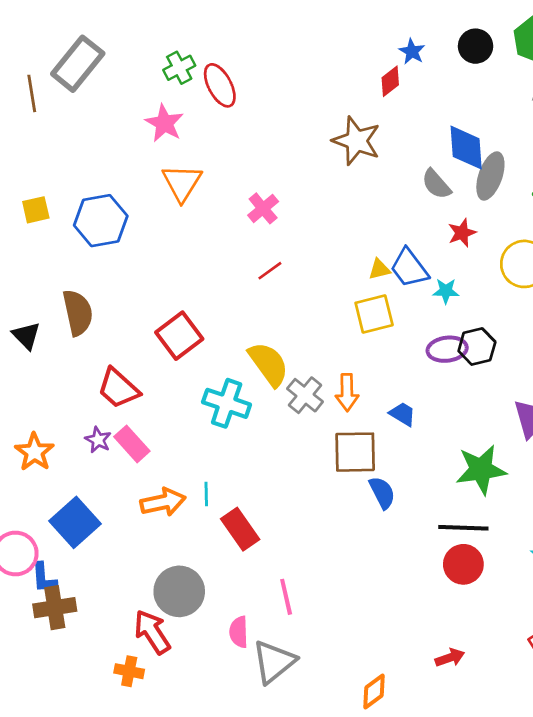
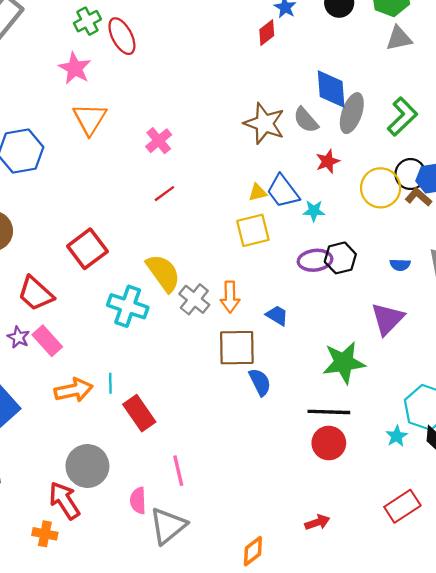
brown star: (356, 141) -> (264, 123), moved

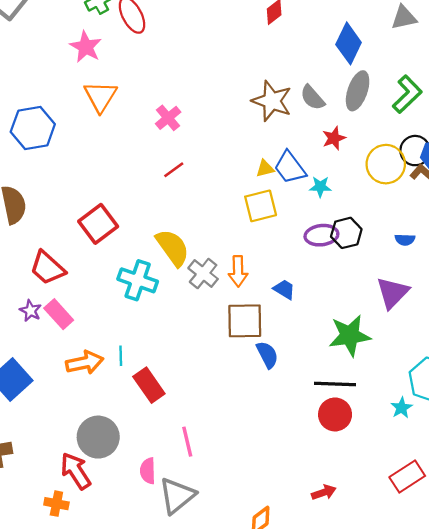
blue diamond: (331, 89) -> (349, 43), moved, turned 30

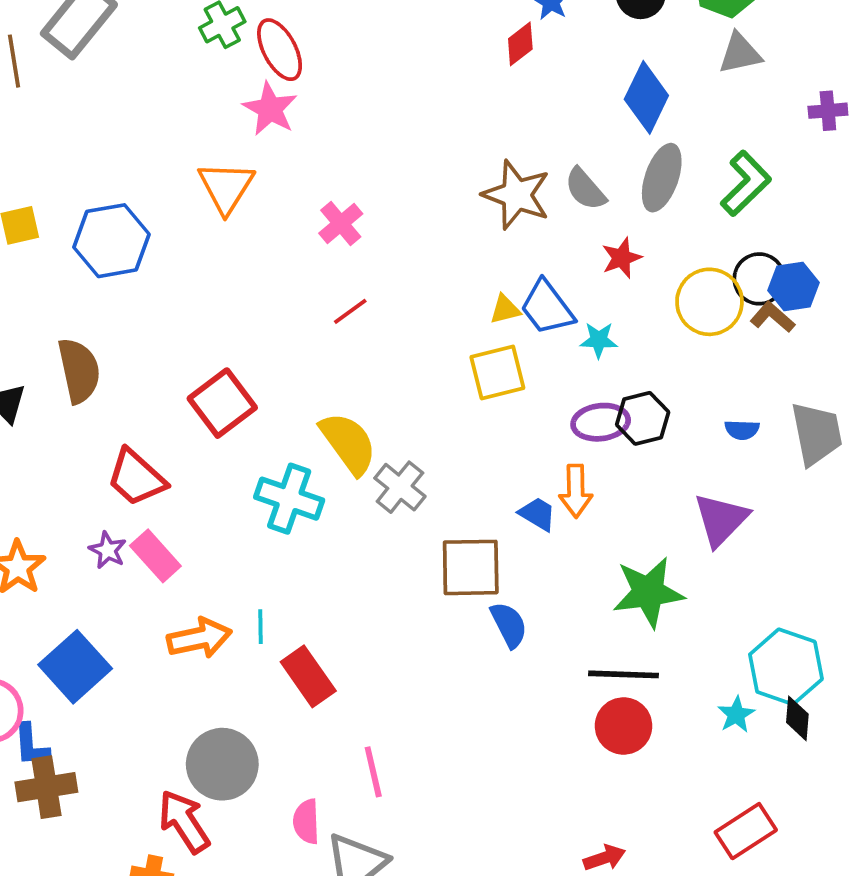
pink star: (86, 47) -> (270, 109), moved
orange arrow: (238, 271) -> (576, 491), moved

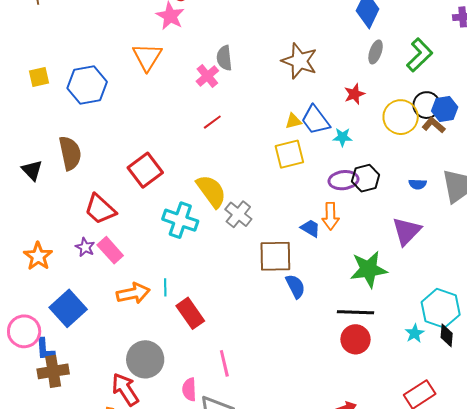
gray ellipse: (662, 178) -> (376, 52), size x0.7
gray semicircle: (585, 189) -> (224, 58), moved, turned 35

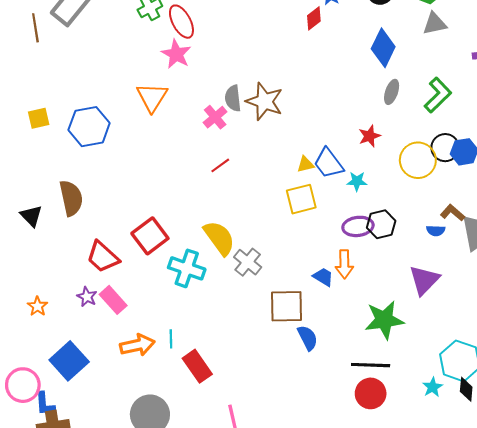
brown star: (299, 61) -> (264, 101), moved
brown L-shape: (434, 125) -> (453, 213), moved
red square: (145, 170) -> (150, 236), moved
orange star: (38, 256) -> (38, 306), size x0.7

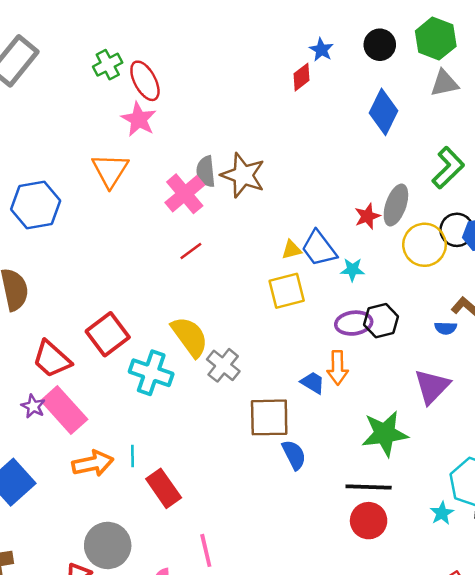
gray ellipse: (392, 92) -> (396, 205), moved, size x1.4
pink cross: (215, 117) -> (185, 194), size x1.4
pink rectangle: (113, 300) -> (64, 410), size x1.4

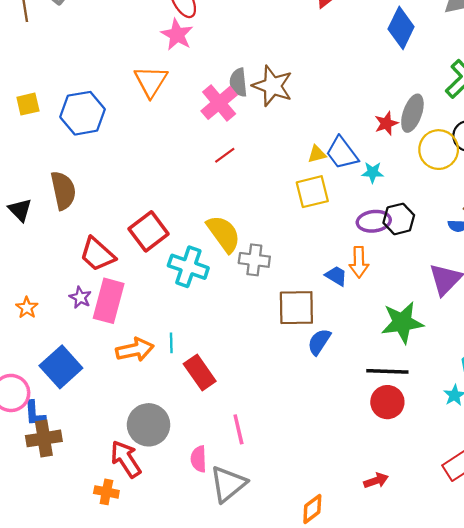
gray cross: (223, 365) -> (254, 260), turned -32
pink rectangle: (64, 410) -> (109, 301), turned 57
blue semicircle: (294, 455) -> (319, 342), turned -120

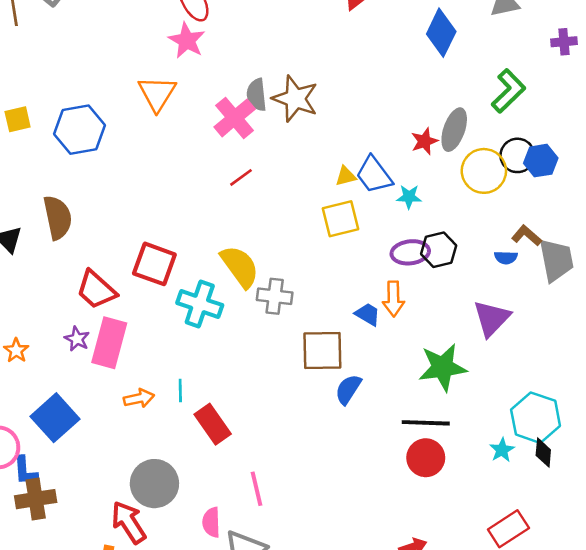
red square: (149, 231) -> (154, 264), turned -33
orange arrow: (135, 350) -> (139, 398), size x0.7

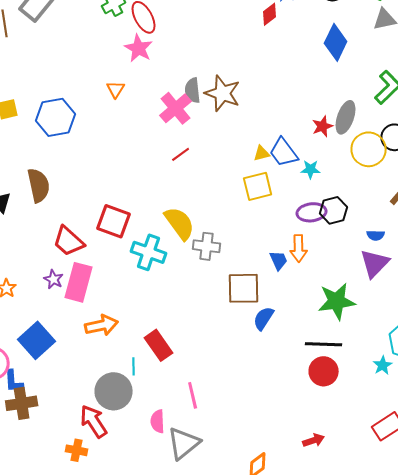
orange triangle: (157, 93) -> (116, 89), size x0.6
blue semicircle: (506, 257) -> (376, 235), moved
blue trapezoid: (368, 314) -> (279, 260), turned 35
cyan line: (180, 391) -> (134, 366), moved
orange arrow: (139, 398) -> (102, 325), size x1.4

